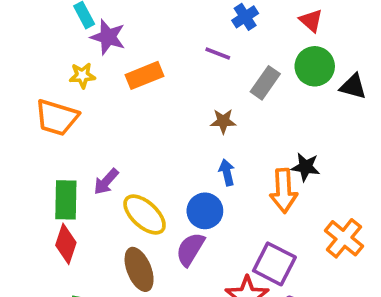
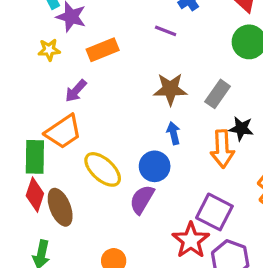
gray rectangle: (265, 83) -> (218, 94), moved
orange trapezoid: (57, 118) -> (63, 132), moved, turned -51
brown star: (223, 121) -> (170, 89), size x1.5
purple arrow: (106, 182) -> (76, 91), moved
brown ellipse: (139, 269) -> (60, 207), moved

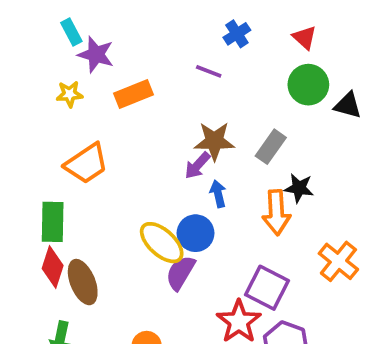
purple arrow: (76, 91) -> (197, 165), moved
orange trapezoid: (63, 132) -> (86, 164), moved
yellow ellipse: (103, 169) -> (162, 243), moved

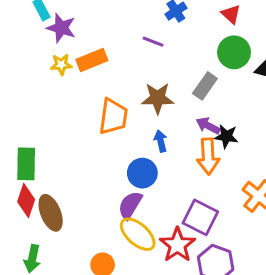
yellow star: (70, 94) -> (61, 65), moved
gray rectangle: (271, 147) -> (205, 86), moved
orange trapezoid: (86, 164) -> (113, 117), moved, turned -48
purple arrow: (197, 165) -> (208, 126), moved, turned 75
yellow ellipse: (162, 243) -> (138, 234), moved

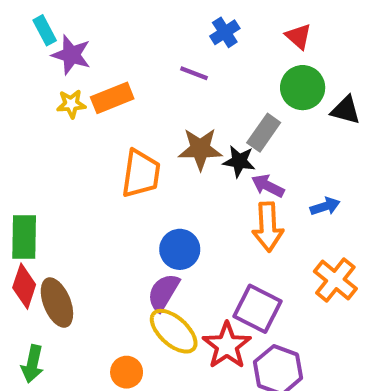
black star: (226, 136) -> (239, 161), moved
blue arrow: (161, 141) -> (325, 206), moved, turned 85

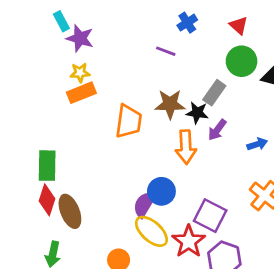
orange rectangle: (112, 98) -> (81, 93), moved
purple arrow: (268, 186) -> (217, 130), turned -80
orange arrow: (268, 227) -> (186, 147), moved
blue circle: (180, 249) -> (161, 191), moved

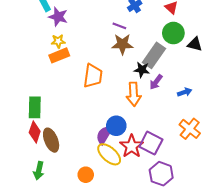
gray rectangle: (214, 93) -> (154, 55), size x1.4
brown star: (170, 104) -> (122, 44), moved
red star: (189, 241) -> (132, 146), moved

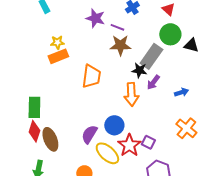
purple star: (58, 17) -> (95, 18), moved
purple semicircle: (104, 135) -> (89, 134), moved
purple square: (151, 143) -> (148, 142), size x0.6

